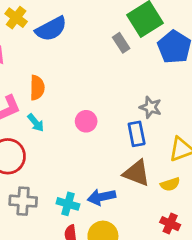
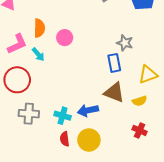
pink circle: (86, 121) -> (65, 38), moved

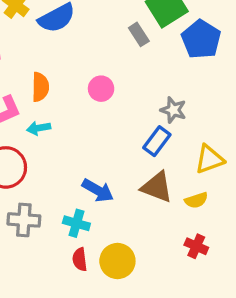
pink circle: (65, 38) -> (101, 89), moved
cyan arrow: (38, 54) -> (39, 128), turned 120
blue rectangle: (114, 63) -> (157, 141), turned 48
blue arrow: (88, 110) -> (98, 190), moved, turned -138

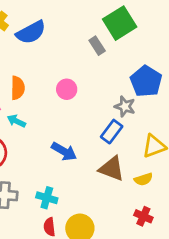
blue pentagon: (201, 39) -> (146, 81), moved
cyan arrow: (39, 128) -> (16, 121), turned 36
blue arrow: (98, 190) -> (64, 151), moved

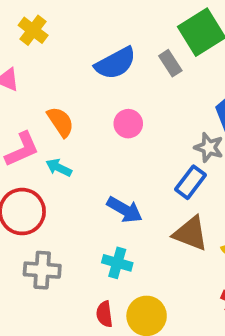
blue semicircle: (31, 32) -> (115, 63), moved
orange semicircle: (18, 88) -> (60, 122), turned -35
cyan cross: (47, 198) -> (117, 263), moved

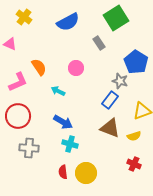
blue semicircle: (115, 63) -> (68, 22), moved
gray rectangle: (170, 63) -> (99, 43), moved
cyan arrow: (59, 168) -> (58, 91), moved
blue arrow: (125, 210) -> (63, 122), moved

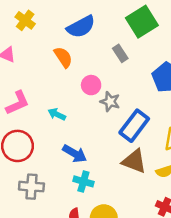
orange semicircle: (39, 67) -> (63, 57), moved
gray star: (120, 81) -> (110, 102), moved
cyan arrow: (58, 91) -> (57, 114), moved
blue rectangle: (110, 100) -> (134, 126), size x1.4

